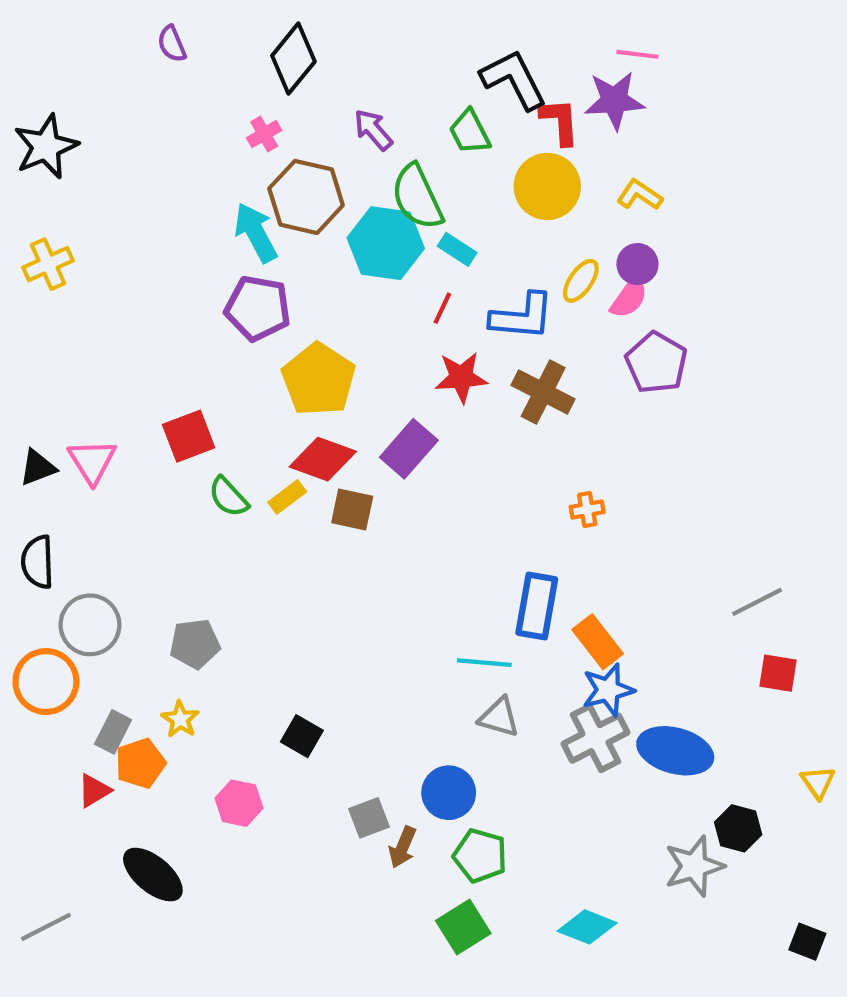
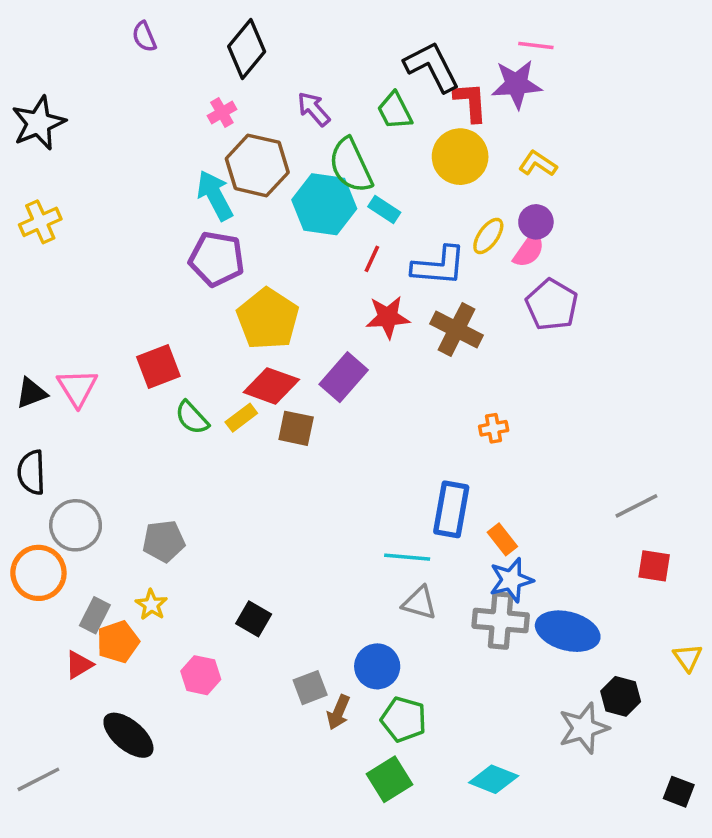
orange rectangle: (598, 642) -> (502, 539), size x0.7
gray cross: (596, 738) -> (501, 621), turned 32

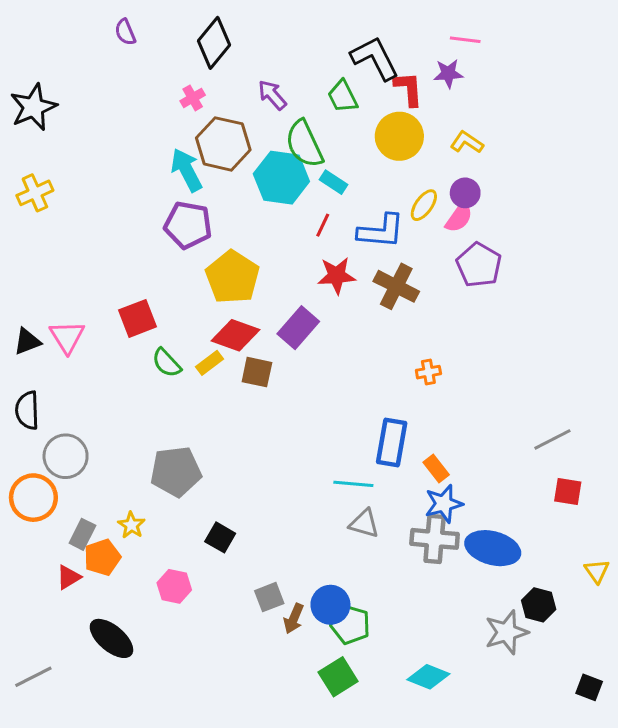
purple star: (517, 84) -> (448, 73), size x0.7
gray pentagon: (164, 541) -> (176, 472), moved, size x1.4
blue circle: (377, 666) -> (330, 605), moved

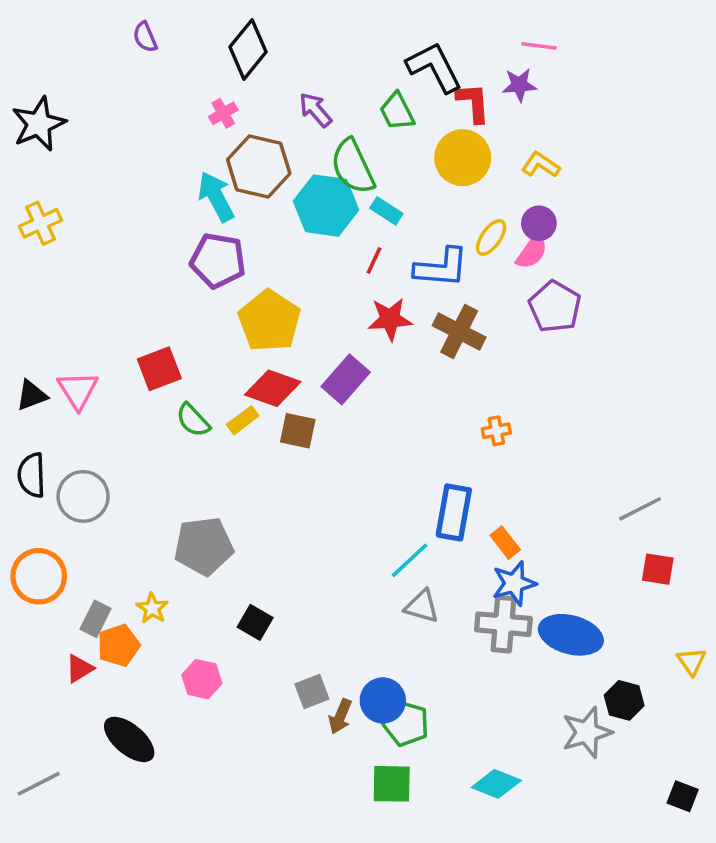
gray circle: (66, 456) -> (83, 496), moved
cyan line: (353, 484) -> (409, 560), turned -48
green square: (338, 677) -> (392, 784), turned 33

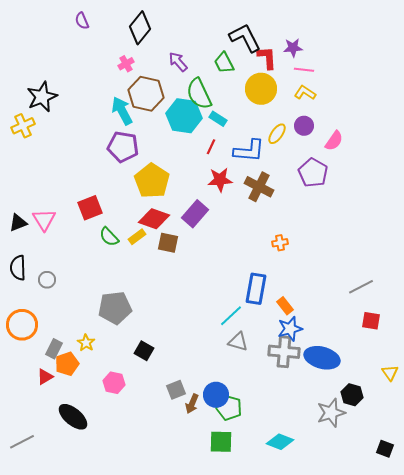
pink line: (539, 46) -> (304, 70), moved
black star: (39, 124) -> (42, 97), moved
pink semicircle: (532, 252) -> (334, 141), moved
gray circle: (83, 496) -> (47, 280), size x0.6

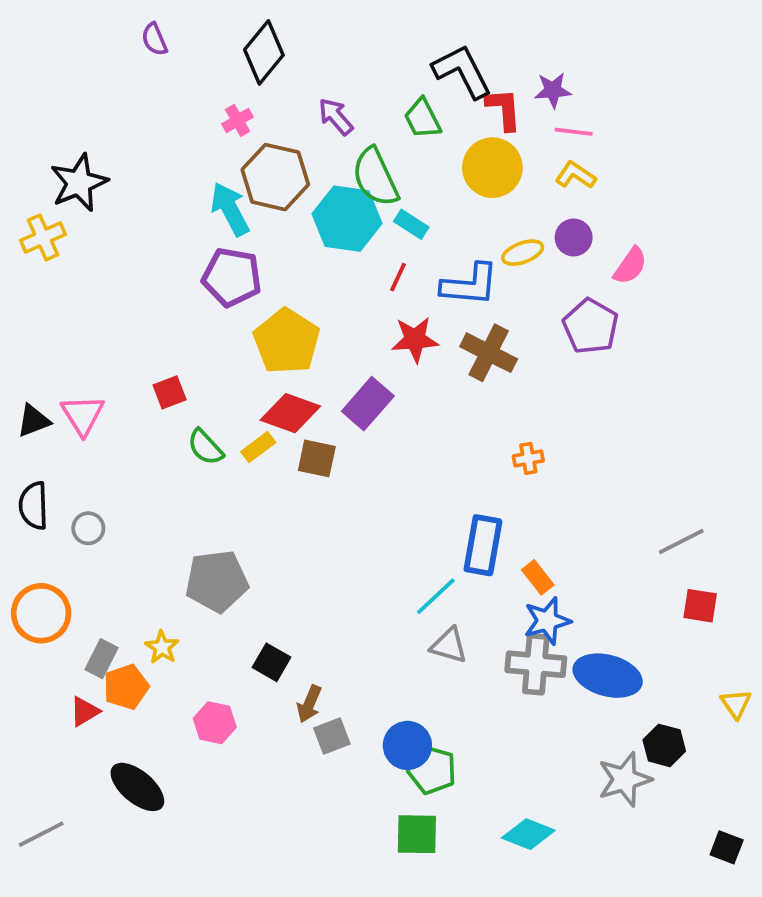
yellow ellipse: (277, 134) -> (523, 253), turned 35
red square: (90, 208) -> (170, 392), size x0.7
brown arrow: (192, 404) -> (309, 704), moved

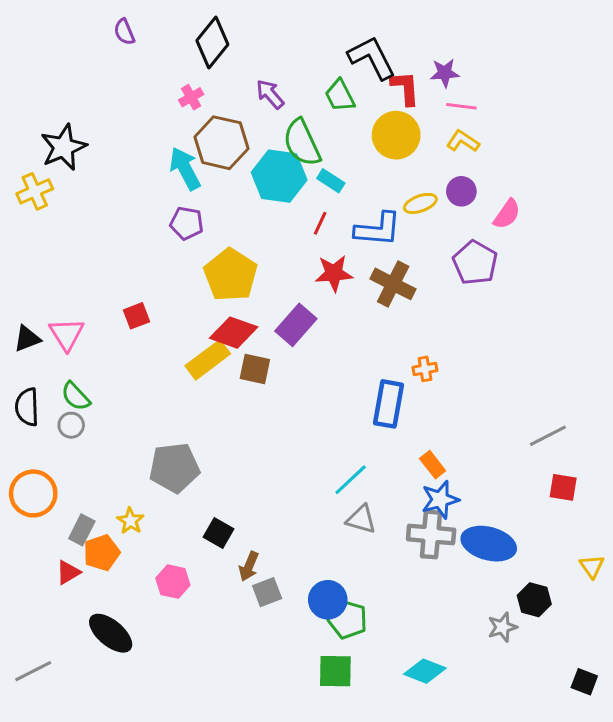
purple pentagon: (232, 277) -> (187, 223), size x0.7
green semicircle: (205, 447) -> (76, 396), moved
yellow rectangle: (258, 447) -> (208, 360), size x1.6
blue rectangle: (483, 545) -> (388, 404), moved
gray star: (625, 779) -> (502, 627), size x0.7

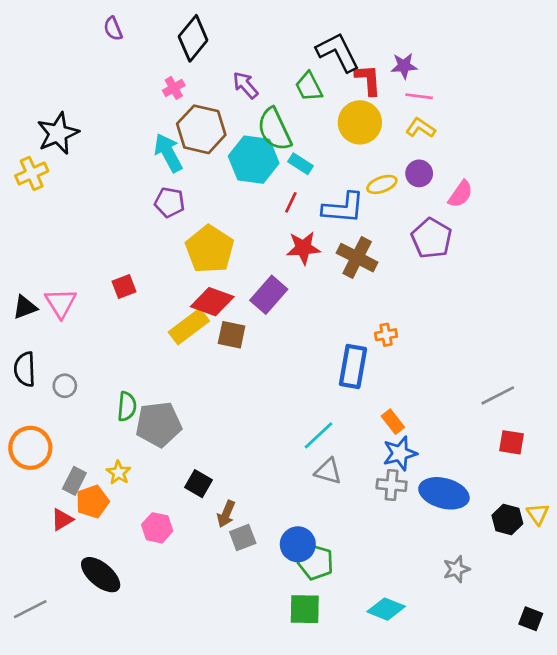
green semicircle: (76, 396) -> (127, 406), moved, turned -132
gray cross: (431, 534) -> (392, 485), size x0.7
black hexagon: (534, 600) -> (507, 519), moved

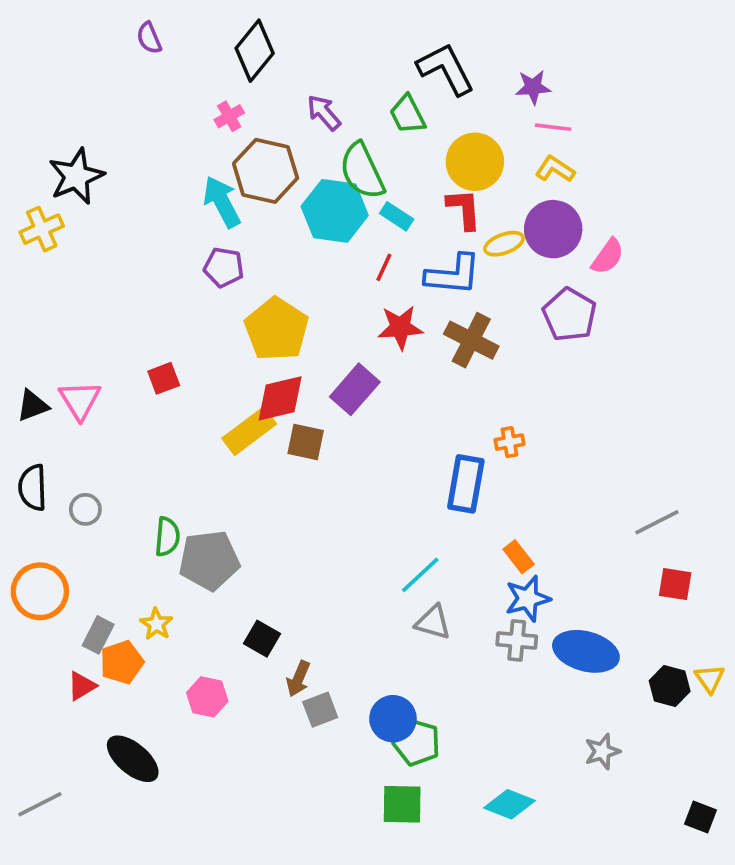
red L-shape: (368, 80) -> (464, 209), moved
purple circle: (419, 173) -> (553, 229), size x1.6
red diamond: (212, 302) -> (280, 398), turned -33

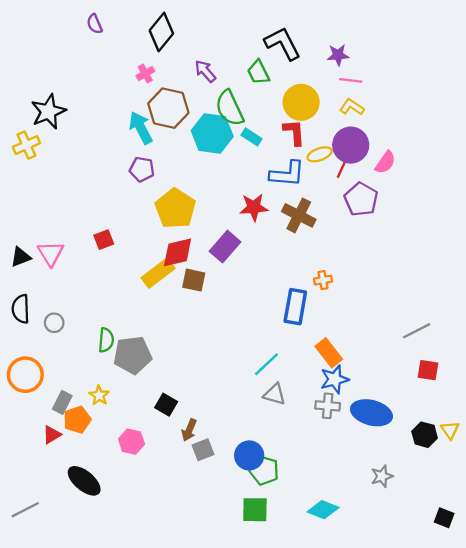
red line: (384, 267) -> (341, 169), moved
orange rectangle: (519, 557) -> (329, 353), size x1.4

